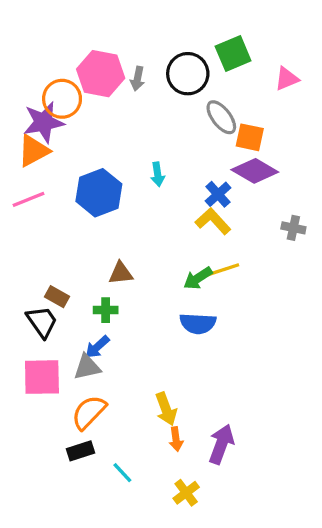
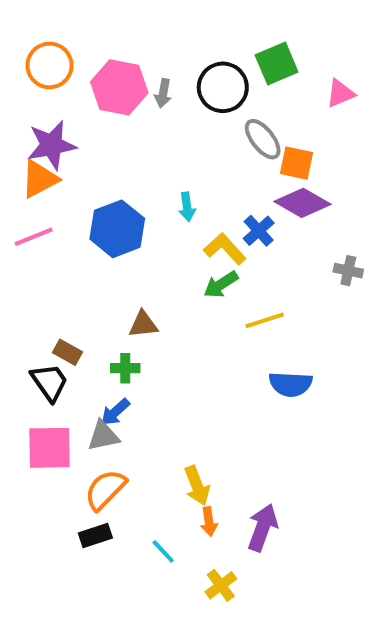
orange circle: (62, 99) -> (50, 65), moved
yellow L-shape: (213, 221) -> (225, 249), moved
green arrow: (198, 278) -> (221, 285), moved
blue semicircle: (198, 323) -> (291, 384), moved
cyan line: (122, 473) -> (163, 551), moved

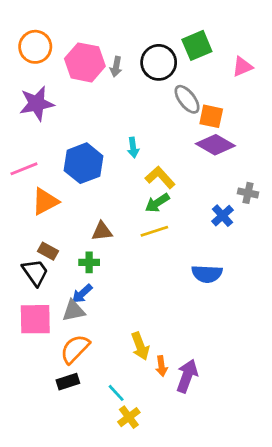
orange triangle: (40, 179) -> (45, 201), moved
blue cross: (259, 231) -> (222, 216), moved
yellow line: (265, 320) -> (154, 231), moved
orange arrow: (209, 522) -> (161, 366), moved
yellow cross: (221, 585) -> (129, 417), moved

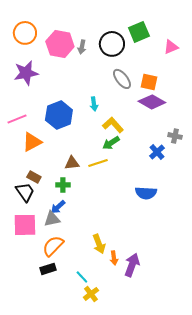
gray ellipse: (187, 99) -> (122, 79), moved
yellow line: (154, 231) -> (98, 163), moved

